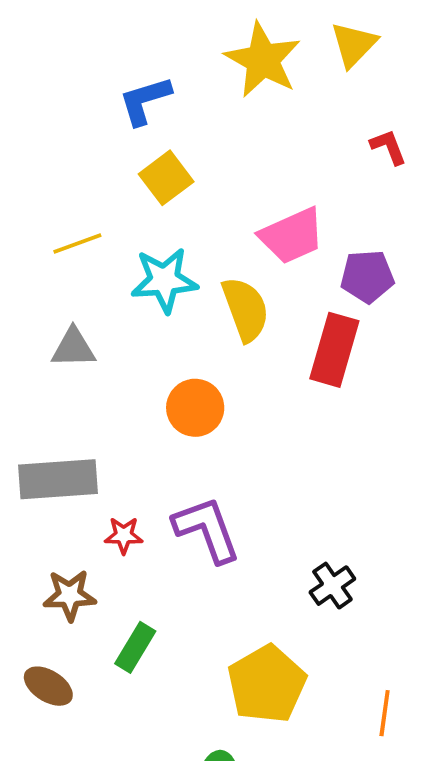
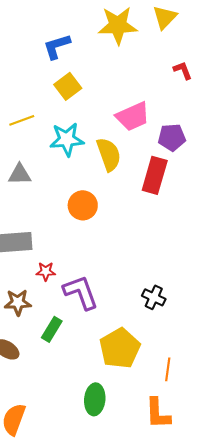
yellow star: (263, 60) -> (118, 25), turned -30
purple L-shape: (207, 530) -> (81, 292), moved
black cross: (332, 586) -> (154, 297), turned -30
orange line: (385, 713) -> (168, 369), moved

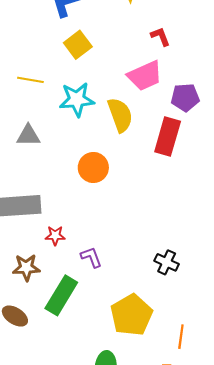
red L-shape: (183, 70) -> (160, 37), moved
yellow line: (22, 120) -> (30, 80), turned 30
purple L-shape: (81, 292) -> (91, 257), size x0.6
green rectangle: (52, 329) -> (61, 295), size x1.5

